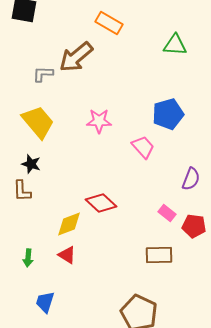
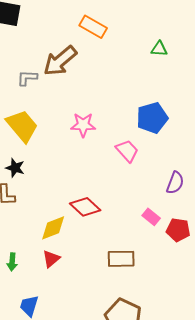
green triangle: (175, 45) -> (159, 49), size x0.7
red triangle: (67, 255) -> (51, 259), turned 48
brown rectangle: (159, 255) -> (121, 259), moved

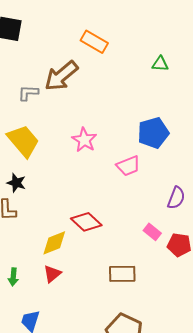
pink star: (83, 125) -> (84, 140), turned 30
pink trapezoid: (127, 151) -> (128, 166), turned 110

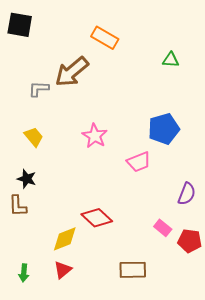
yellow trapezoid: (23, 141) -> (34, 137), size x0.6

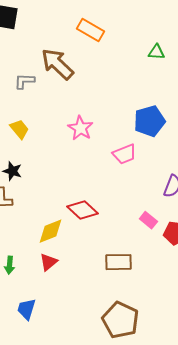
brown arrow: (72, 72) -> (57, 64), turned 84

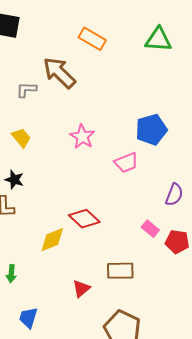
green triangle: (156, 52) -> (158, 40), moved, size x1.6
red triangle: (48, 262) -> (81, 289), moved

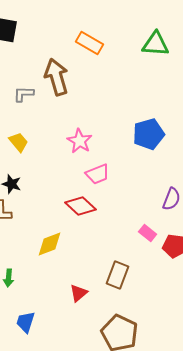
brown arrow: (59, 73) -> (57, 77), turned 30
pink trapezoid: (126, 163) -> (98, 174), moved
red diamond: (84, 219) -> (81, 206), moved
brown rectangle: (120, 271) -> (118, 275), turned -68

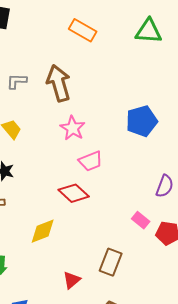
brown arrow: (57, 77) -> (59, 83), moved

